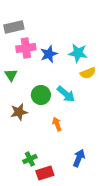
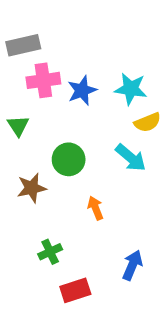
cyan arrow: (66, 94) -> (131, 158), moved
green cross: (30, 159) -> (50, 252), moved

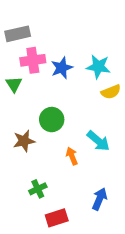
green triangle: (18, 126) -> (14, 84), moved
cyan arrow: (131, 158) -> (98, 141), moved

